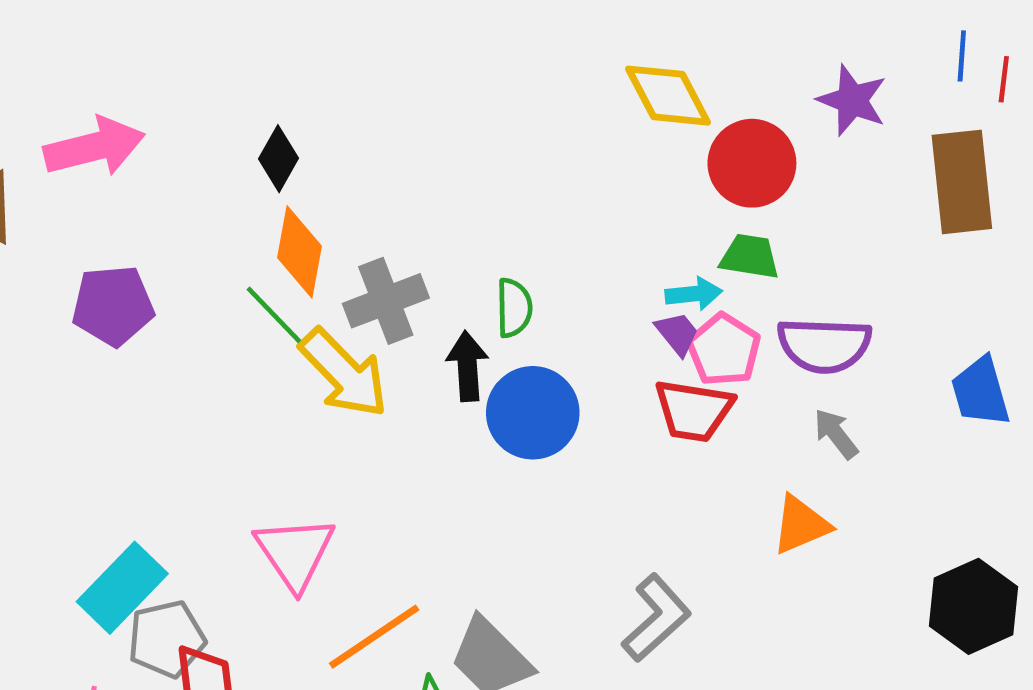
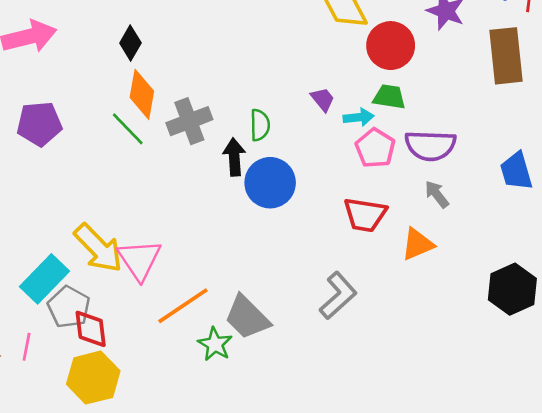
purple trapezoid: (677, 333) -> (323, 99), moved
yellow arrow: (344, 373) -> (98, 248), moved
red trapezoid: (694, 410) -> (365, 215), moved
gray pentagon: (167, 639) -> (69, 307), turned -30

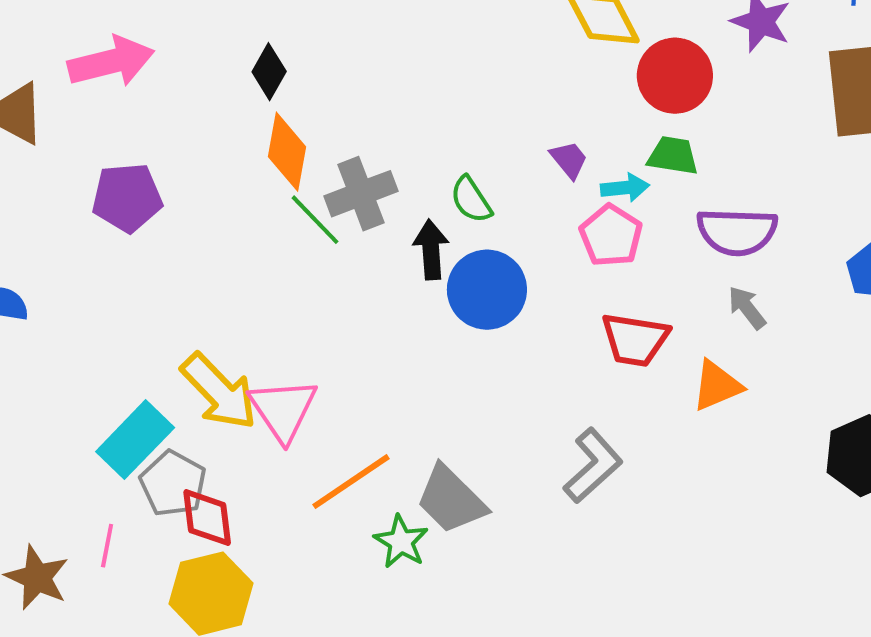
green semicircle: (260, 125) -> (471, 200), turned 148
green line: (128, 129) -> (315, 220), moved
pink pentagon: (375, 148) -> (611, 236), moved

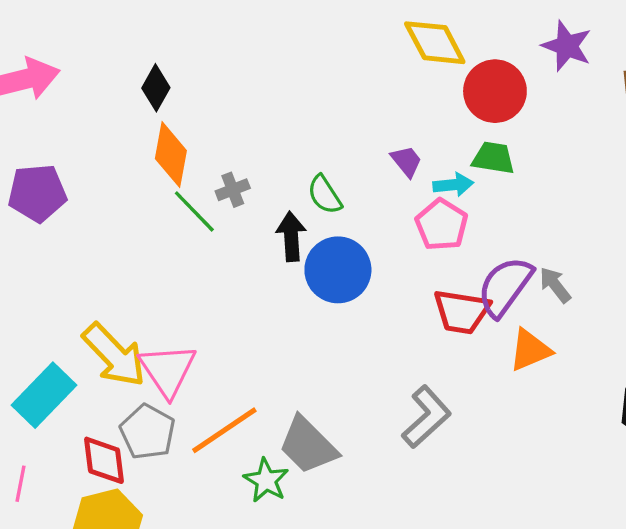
gray cross: (361, 194) -> (233, 190), size x0.6
purple semicircle: (737, 232) -> (505, 287), moved, turned 124
gray pentagon: (173, 484) -> (148, 432), moved

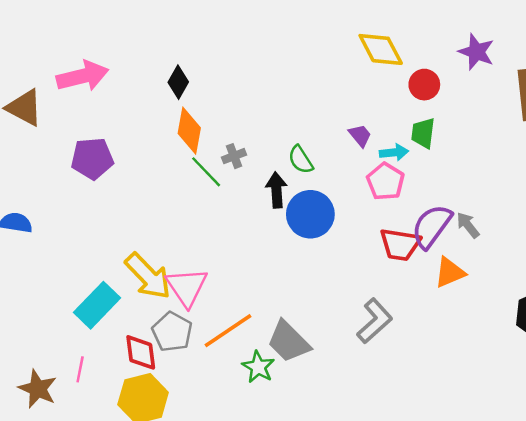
red circle: (495, 91) -> (424, 85), size x0.7
green trapezoid: (493, 158) -> (423, 133), turned -92

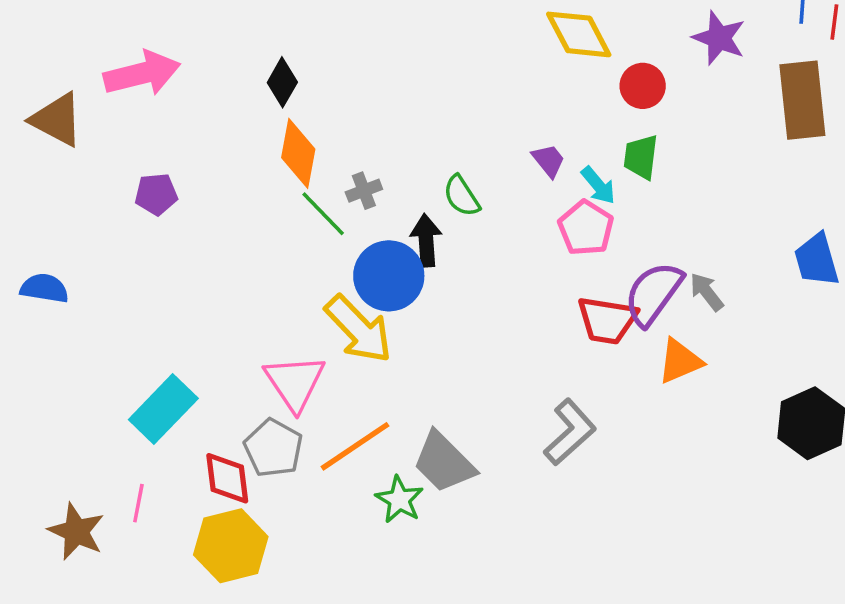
cyan arrow: (394, 152) -> (598, 185), turned 56
purple pentagon: (92, 158) -> (156, 194), size x0.7
blue circle: (310, 214) -> (389, 276), moved
yellow arrow: (148, 276) -> (359, 329), moved

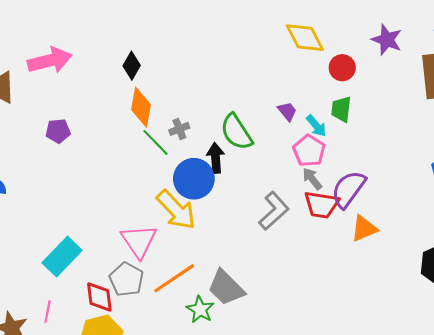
green semicircle: (462, 196) -> (236, 132), size x1.5
gray arrow: (707, 292) -> (312, 179), moved
gray L-shape: (570, 432) -> (274, 211), moved

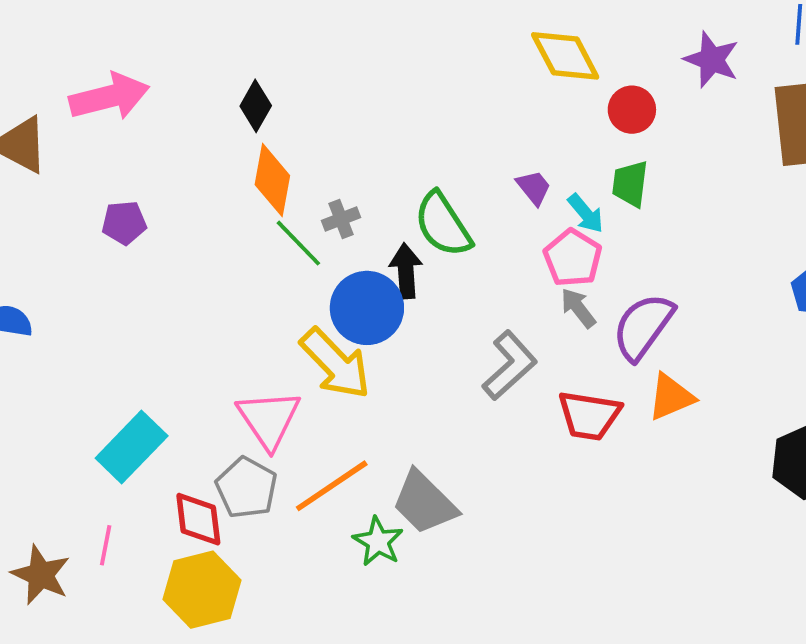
red trapezoid: (321, 205) -> (589, 415), moved

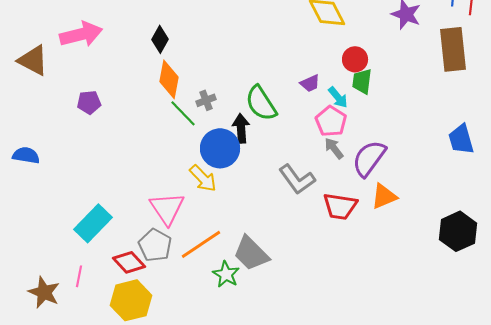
red circle: (632, 110) -> (355, 59), moved
purple trapezoid: (534, 187) -> (310, 83), turned 105
yellow arrow: (335, 364) -> (203, 178), size x0.7
gray L-shape: (510, 365) -> (297, 179), turned 96
red diamond: (198, 519) -> (129, 262), turned -36

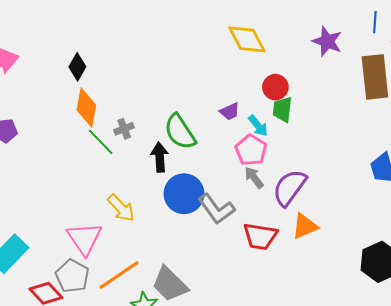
blue circle: (220, 148) -> (184, 194), moved

